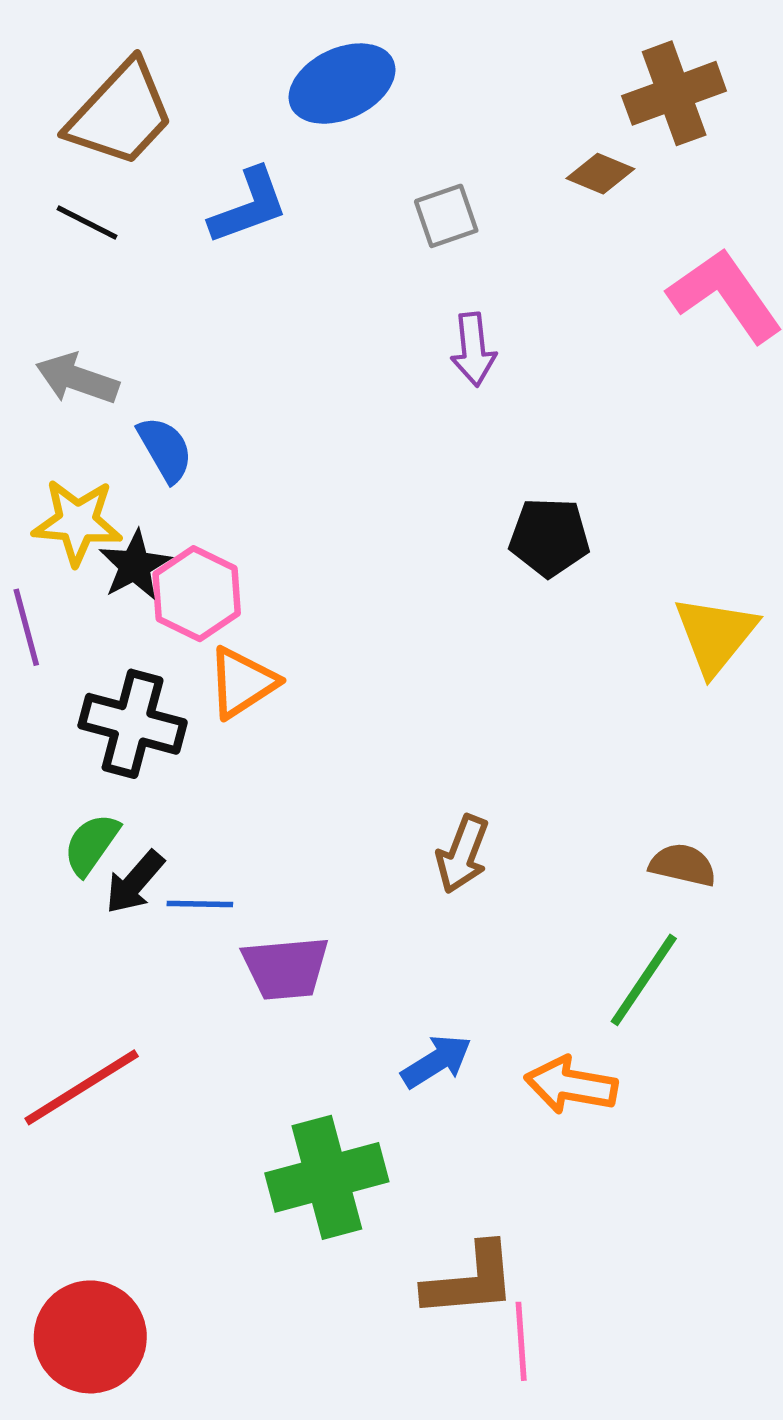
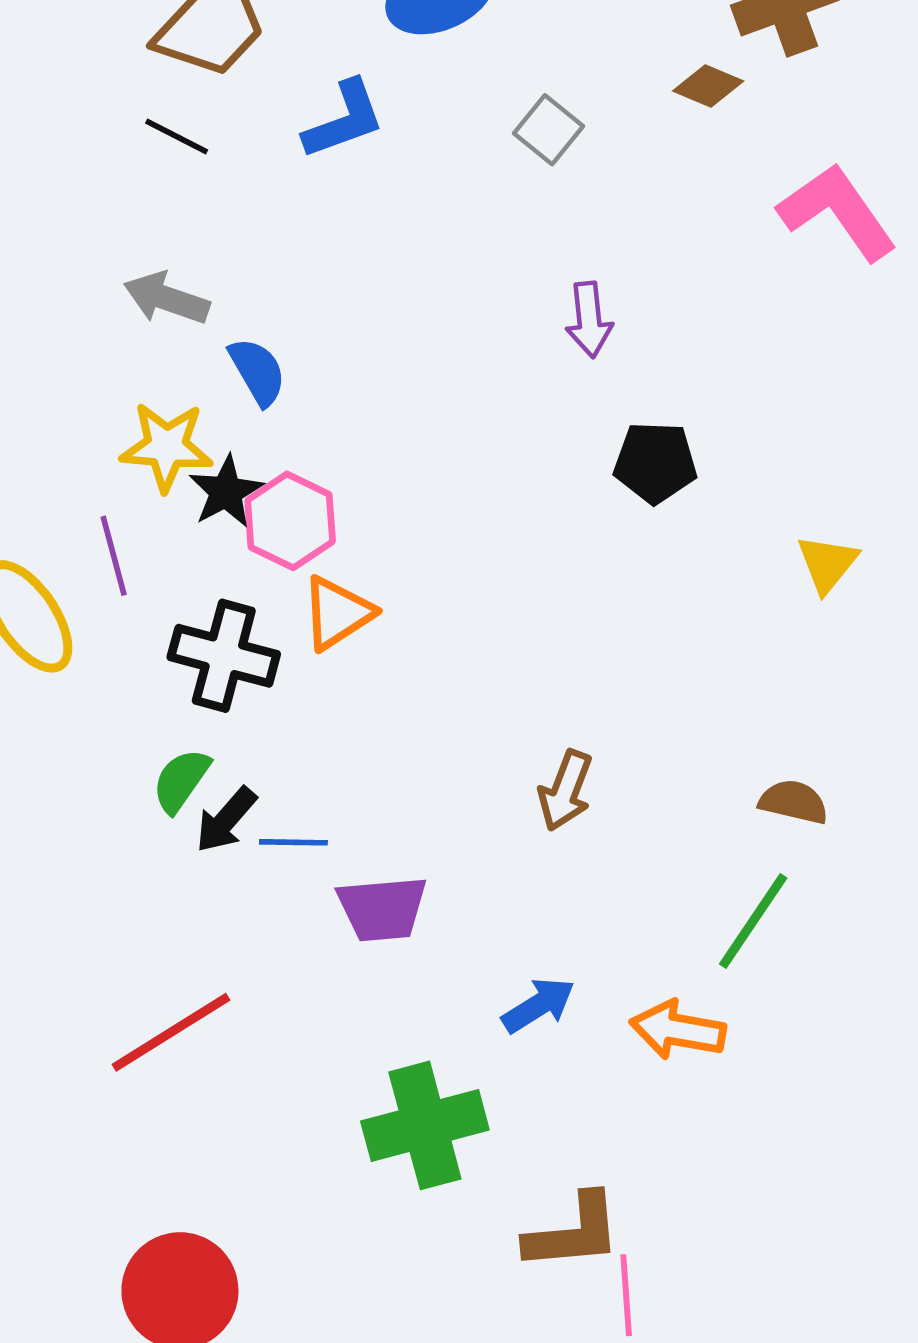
gray square: (446, 216) -> (549, 130), turned -32
purple arrow: (473, 349) -> (589, 320), moved
yellow triangle: (715, 635) -> (827, 564), size x0.7

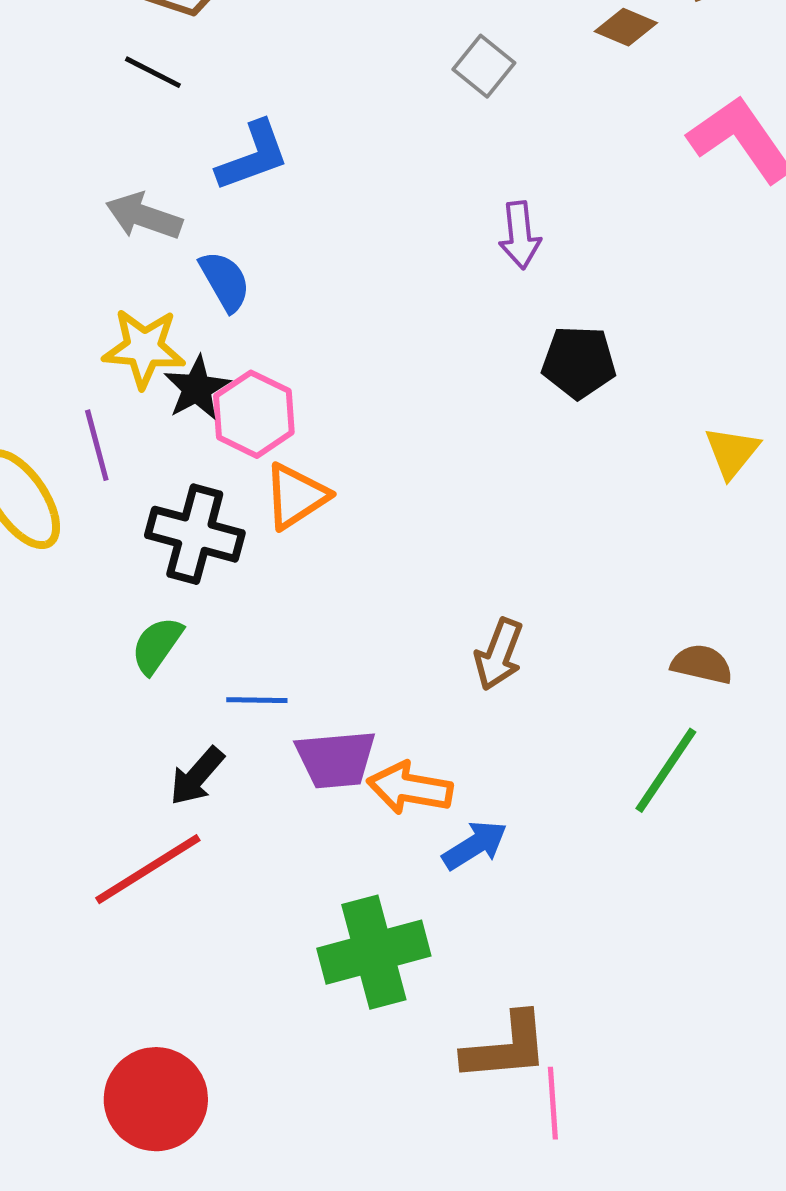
blue L-shape: (344, 120) -> (253, 156), moved
black arrow: (226, 820) -> (197, 776), moved
orange arrow: (678, 1030) -> (410, 788), moved

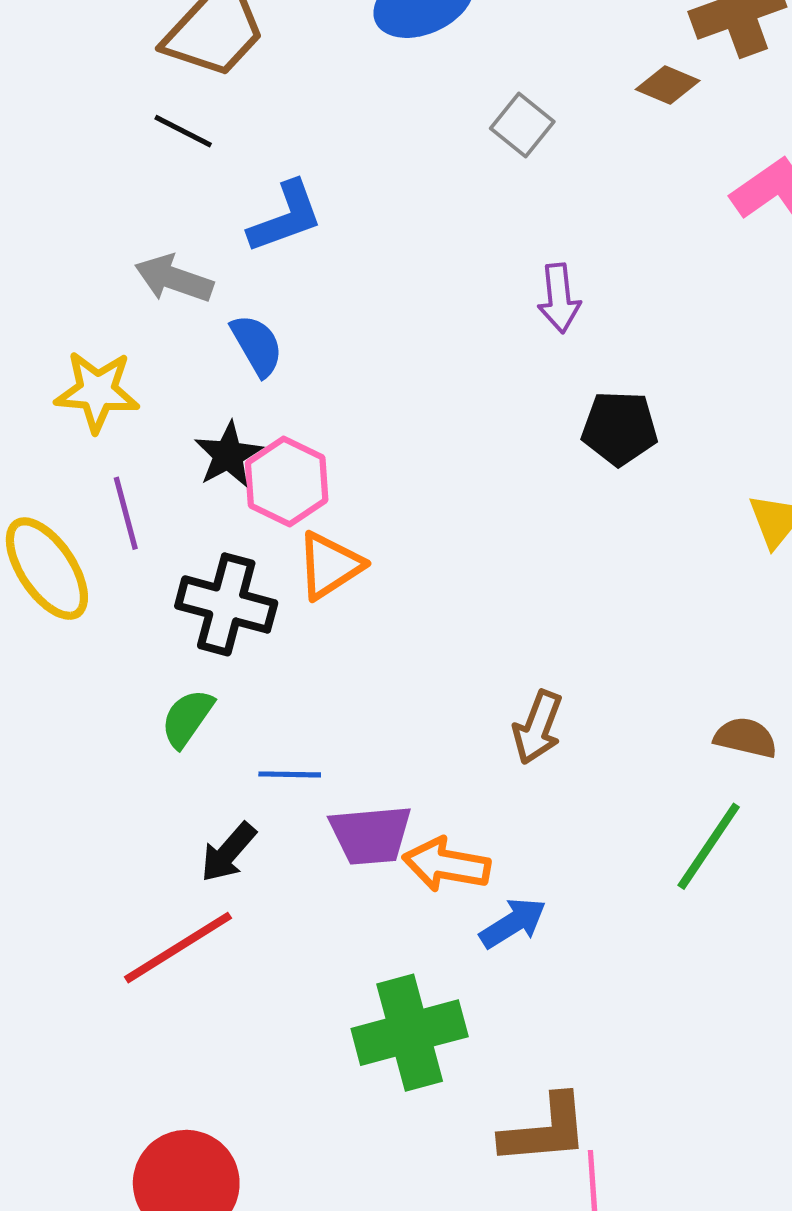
yellow star: (144, 348) -> (97, 391), moved

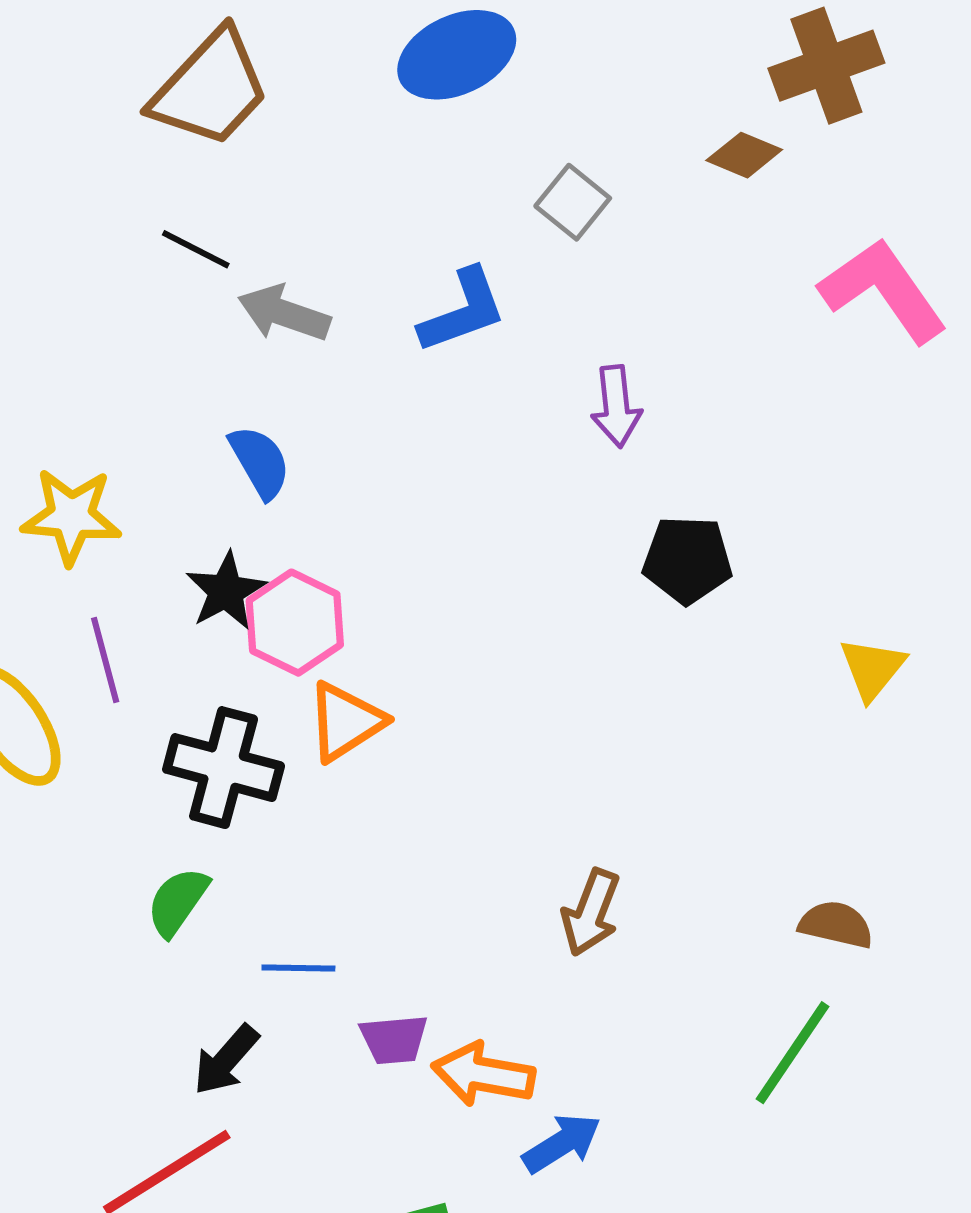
black line: (183, 131) -> (196, 249), moved
blue L-shape: (286, 217) -> (463, 311), moved
gray arrow: (174, 279) -> (284, 313), moved
purple trapezoid: (371, 835) -> (394, 1039), size x0.7

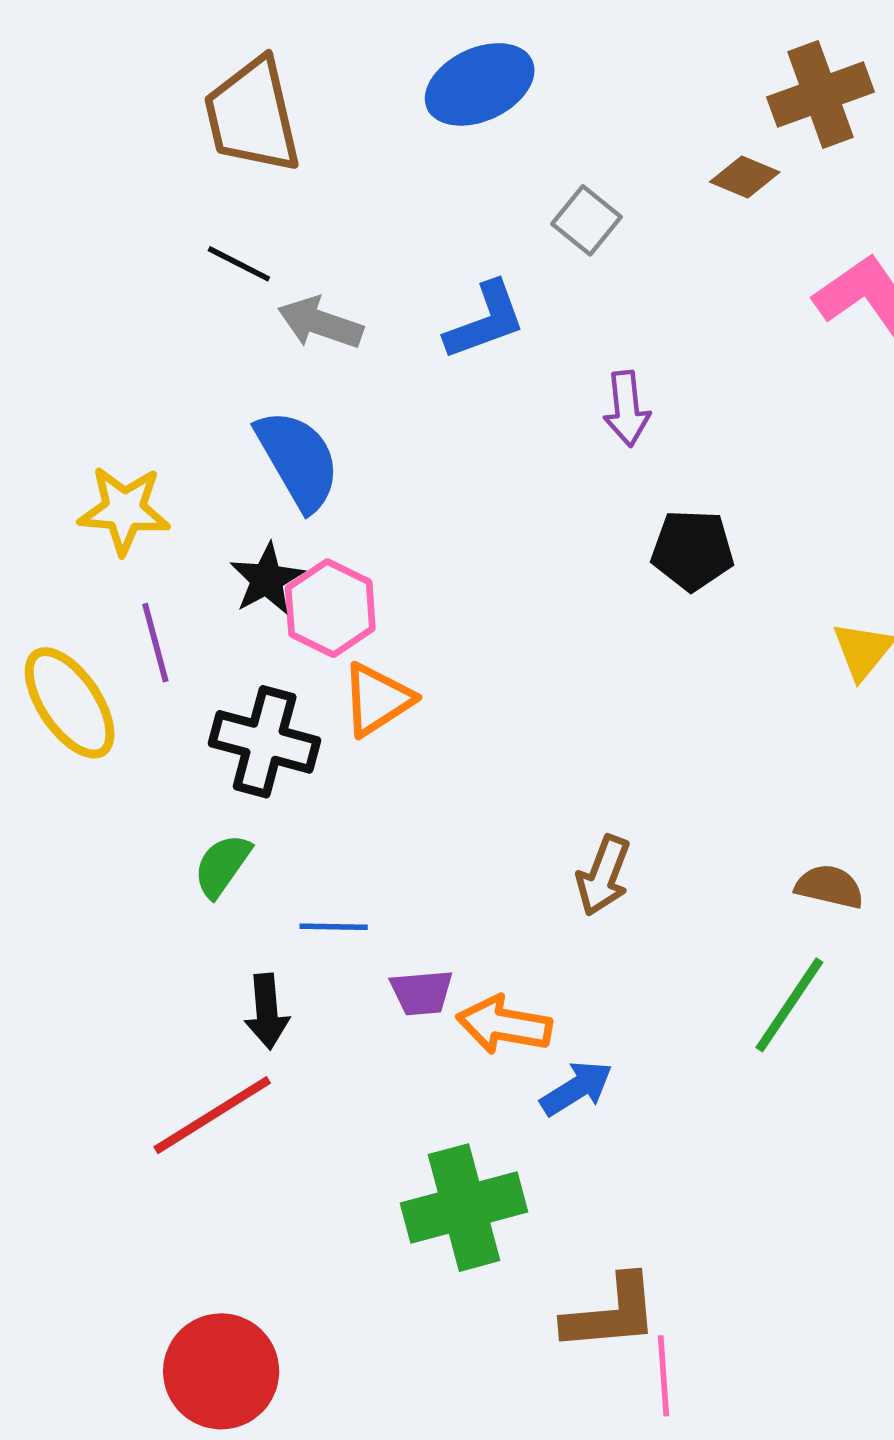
brown trapezoid: (210, 89) -> (252, 116), turned 124
blue semicircle: (260, 462) -> (298, 460), size x1.5
black arrow: (226, 1060) -> (267, 1011), turned -46

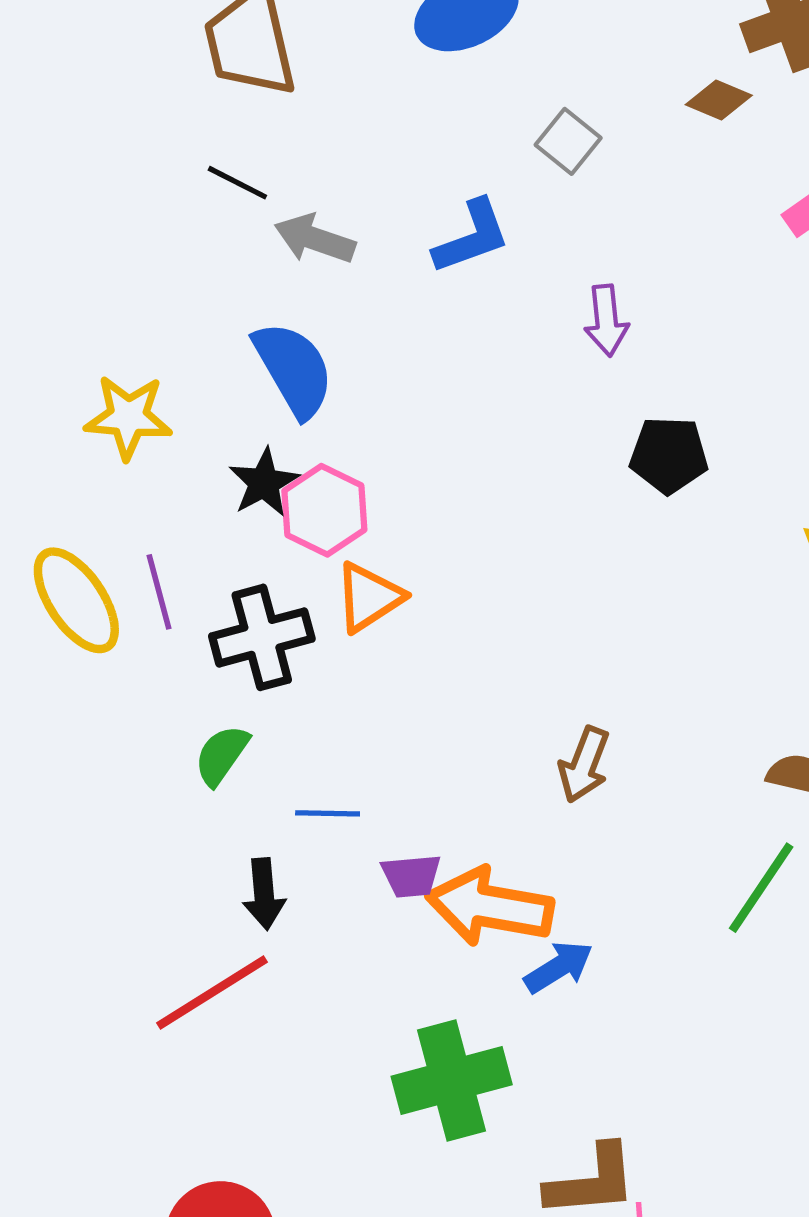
purple line: (155, 643) -> (159, 592), moved
black cross: (265, 742) -> (262, 637), turned -30
orange arrow: (504, 1025) -> (490, 907), size x1.4

